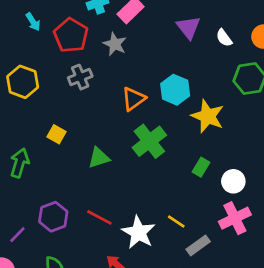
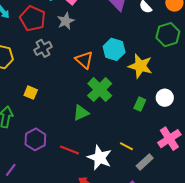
gray star: (115, 44) -> (66, 21), turned 30
orange triangle: (133, 99) -> (84, 60), turned -36
green triangle: (99, 158) -> (81, 113), moved
white circle: (233, 181) -> (165, 98), moved
purple hexagon: (53, 217) -> (35, 139), moved

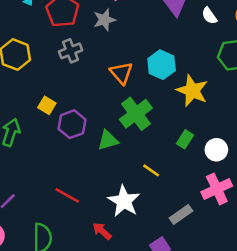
white circle: (165, 98) -> (216, 150), moved
purple hexagon: (35, 139) -> (72, 124), moved
yellow line: (126, 146) -> (151, 170), moved
red line: (69, 150) -> (67, 195), moved

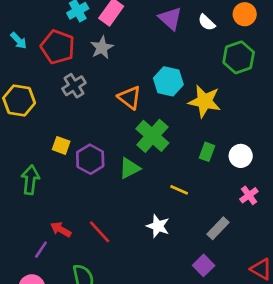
pink cross: (217, 189) -> (249, 195), size x0.6
red line: (67, 195) -> (100, 232), turned 30
white star: (124, 201) -> (158, 226), size x0.7
red arrow: (102, 231) -> (61, 229), moved

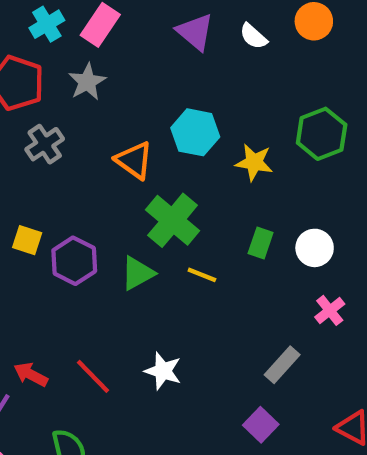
green hexagon: (239, 57) -> (322, 134), moved
yellow star: (205, 101) -> (254, 162), size x0.7
yellow line: (179, 190) -> (202, 275), moved
white star: (158, 226) -> (163, 371), moved

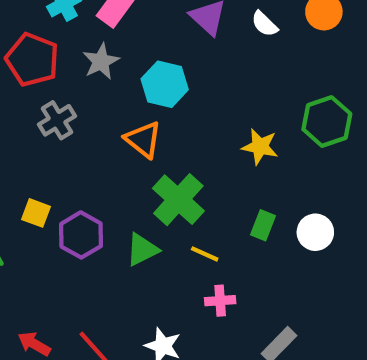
cyan hexagon: (195, 132) -> (165, 84), moved
pink cross: (330, 310) -> (220, 301), moved, turned 32

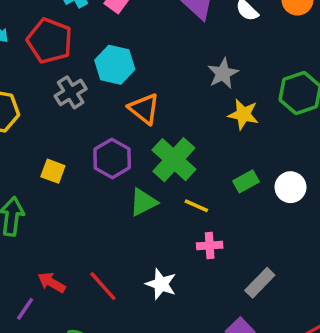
gray star: (101, 61) -> (223, 73), moved
cyan hexagon: (165, 84) -> (115, 65), moved
green rectangle: (263, 225) -> (246, 181), turned 40
purple hexagon: (81, 235) -> (112, 158), moved

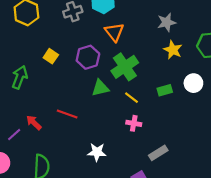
white circle: (291, 187) -> (193, 83), moved
white star: (161, 284) -> (97, 152), moved, turned -30
red line: (103, 286) -> (67, 114), moved, turned -42

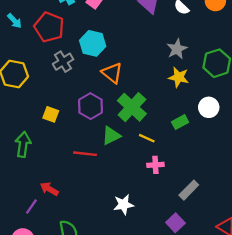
gray star: (167, 22) -> (177, 49), moved
red line: (67, 114) -> (85, 154), moved

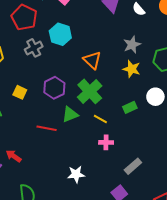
orange triangle: (112, 73) -> (92, 60), moved

